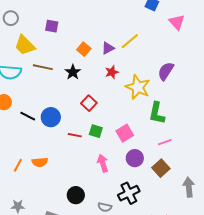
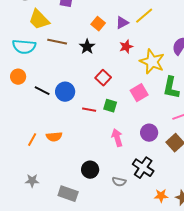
pink square: (125, 133) -> (139, 93), moved
black cross: (129, 193) -> (143, 168), turned -30

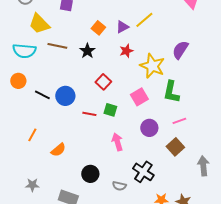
purple circle: (149, 133) -> (149, 128), moved
orange semicircle: (54, 137) -> (58, 150), moved, turned -35
orange line: (32, 140) -> (32, 135), moved

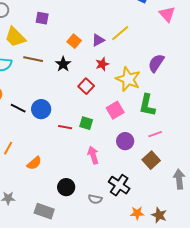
red square: (103, 82) -> (86, 86), moved

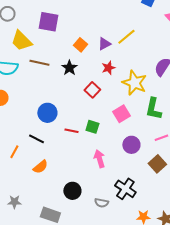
purple square: (42, 18) -> (48, 22), size x1.5
black line: (18, 108) -> (36, 139), moved

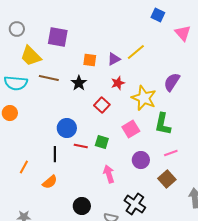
orange square: (80, 45) -> (90, 60), turned -32
blue circle: (47, 113) -> (67, 128), moved
black line: (36, 139) -> (55, 154), moved, turned 63

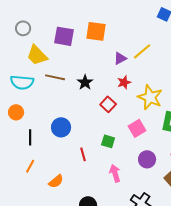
orange square: (90, 60) -> (96, 31), moved, size x1.5
blue circle: (67, 128) -> (61, 127), moved
red line: (81, 146) -> (83, 154), moved, turned 64
black line: (55, 154) -> (30, 137), moved

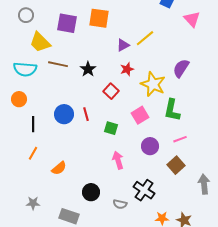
red line: (83, 154) -> (86, 114), moved

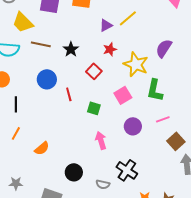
blue circle: (64, 114) -> (47, 79), moved
brown square: (176, 165) -> (176, 141), moved

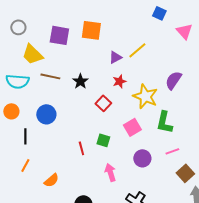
blue circle: (47, 79) -> (46, 114), moved
red line: (69, 94) -> (81, 148), moved

